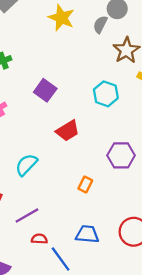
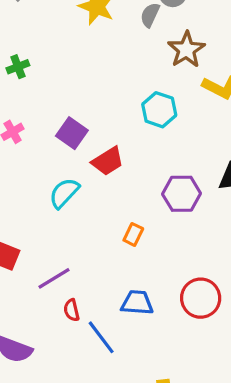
purple square: (45, 90) -> (72, 133), moved
cyan semicircle: (26, 165) -> (64, 193), moved
red semicircle: (39, 239) -> (72, 310), turned -105

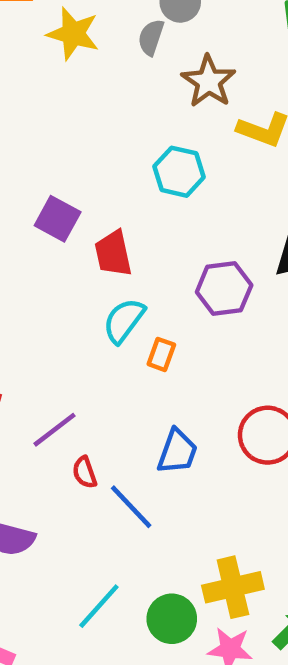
red trapezoid: (108, 161) -> (113, 254), turned 116
cyan semicircle: (64, 193) -> (124, 321), moved
blue trapezoid: (137, 303) -> (177, 452), turned 112

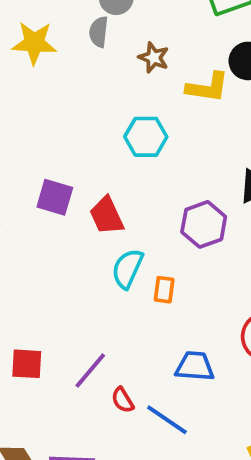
brown star: (209, 81) -> (154, 58), size x0.7
blue trapezoid: (177, 452) -> (195, 366), turned -93

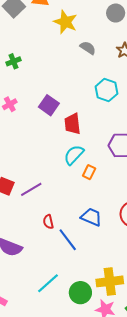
gray semicircle: (99, 32) -> (88, 48), moved, turned 98
purple line: (90, 370) -> (31, 189), moved

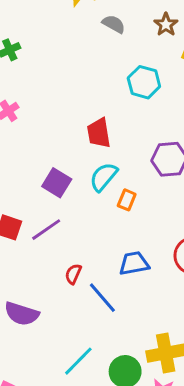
purple square: (49, 105) -> (57, 183), moved
blue trapezoid: (91, 217) -> (134, 263), turned -30
red semicircle: (48, 222) -> (73, 274), turned 40

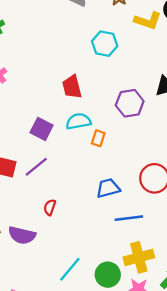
cyan semicircle: (104, 177) -> (78, 121), turned 45
red semicircle: (73, 274) -> (50, 207), moved
blue line: (102, 298) -> (129, 218), moved, turned -52

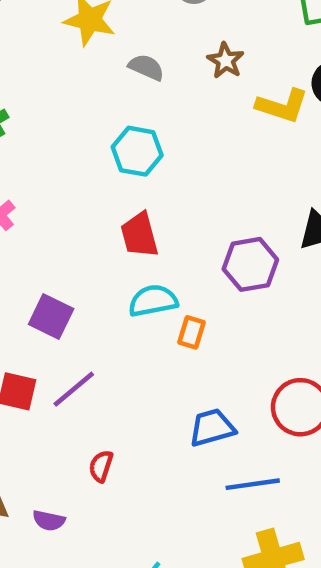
cyan hexagon: (105, 44) -> (137, 151), moved
purple square: (42, 129) -> (51, 317), moved
purple semicircle: (22, 235) -> (49, 520), size x0.6

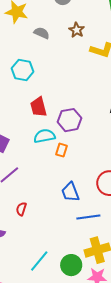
cyan hexagon: (137, 151) -> (23, 70), moved
purple hexagon: (250, 264) -> (69, 120), moved
blue trapezoid: (212, 428) -> (70, 192), turned -95

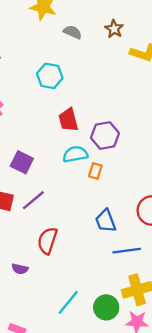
red semicircle: (21, 209) -> (47, 241), size x1.6

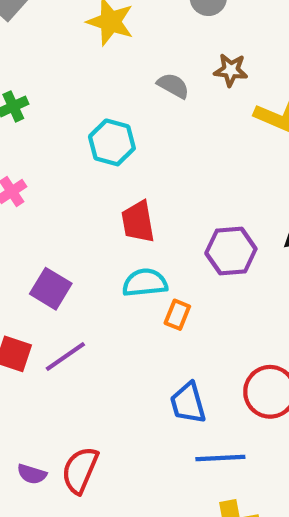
brown star: (114, 29) -> (231, 70), turned -30
gray semicircle: (73, 32) -> (173, 86), moved
purple hexagon: (105, 136) -> (231, 251), moved
red semicircle: (47, 241) -> (80, 470), moved

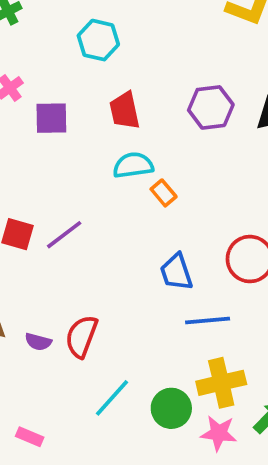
purple hexagon: (231, 251) -> (211, 107), moved
purple square: (51, 289) -> (51, 118), moved, turned -30
orange rectangle: (177, 315) -> (164, 193), turned -60

